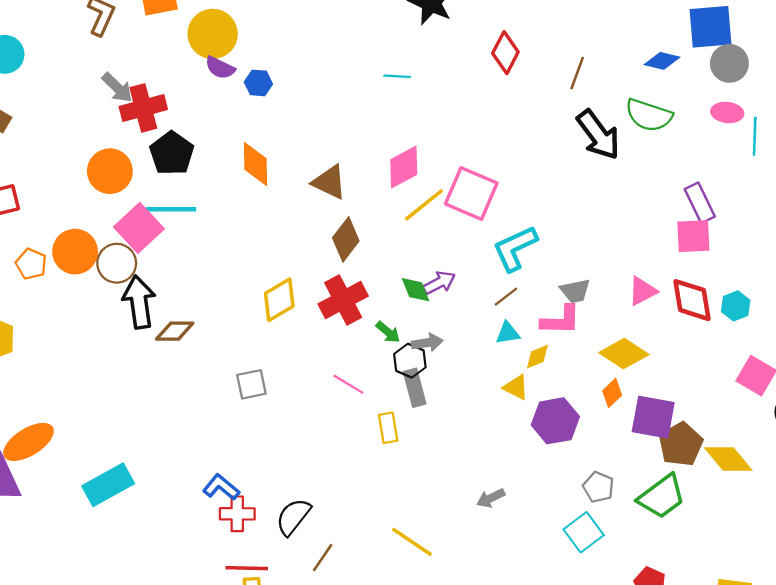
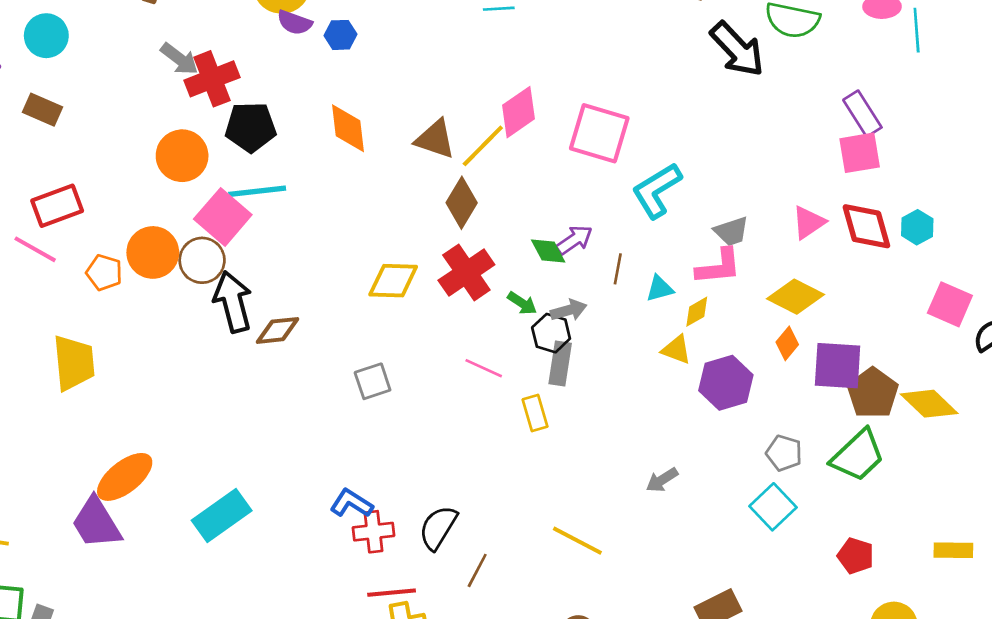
black pentagon: (172, 153) -> (251, 127), turned -30
yellow line: (424, 205) -> (483, 146), moved
brown line: (506, 297) -> (618, 269), moved, turned -35
yellow diamond: (279, 300) -> (393, 281), turned 39
gray rectangle: (415, 388) -> (560, 364), turned 30

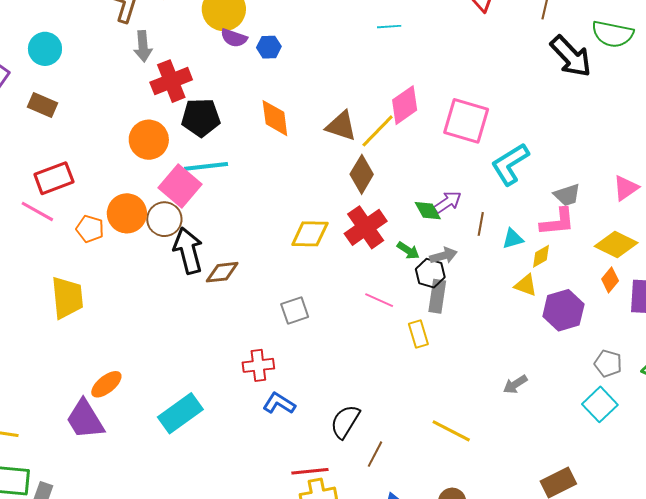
gray arrow: (179, 59) -> (143, 46), moved, turned 48
orange ellipse: (125, 477) -> (106, 384), size x0.7
red cross: (374, 532) -> (258, 365), moved

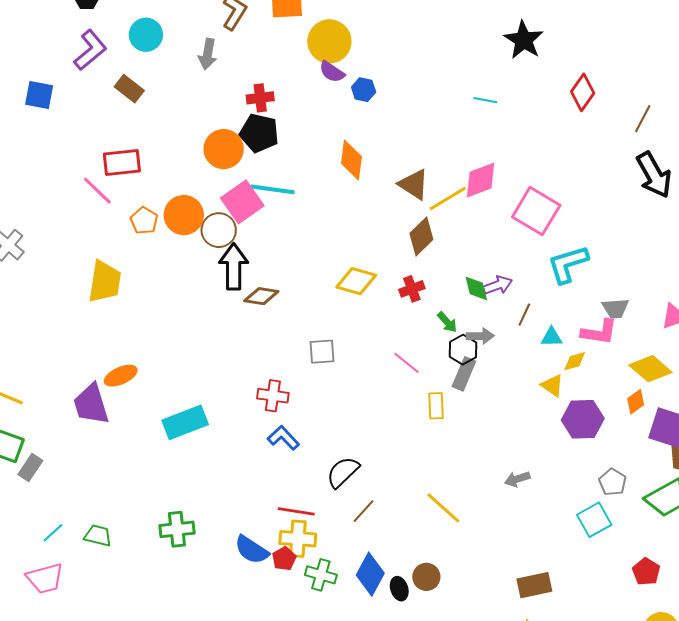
gray arrow: (143, 46) -> (208, 54), moved
red cross: (171, 81) -> (260, 98), size x0.7
black pentagon: (201, 118) -> (259, 133), moved
red cross: (366, 227) -> (412, 289), size x0.6

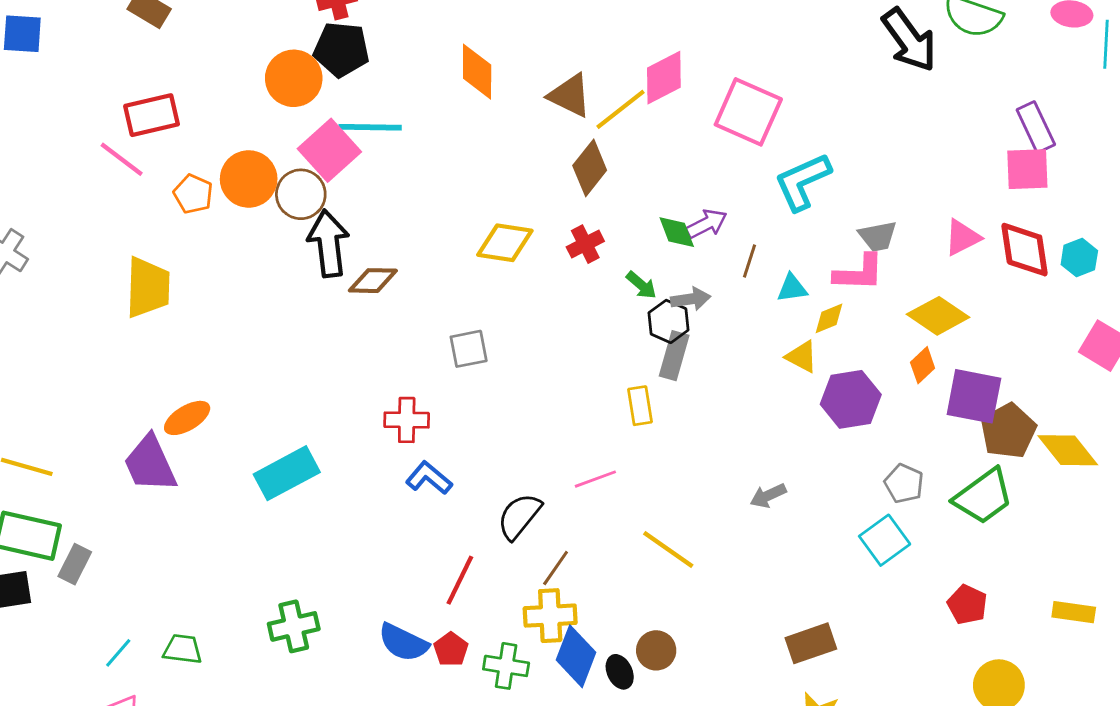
pink line: (406, 363) -> (595, 479), moved, turned -52
red line: (296, 511) -> (460, 580), turned -66
yellow cross: (298, 539) -> (550, 616), moved

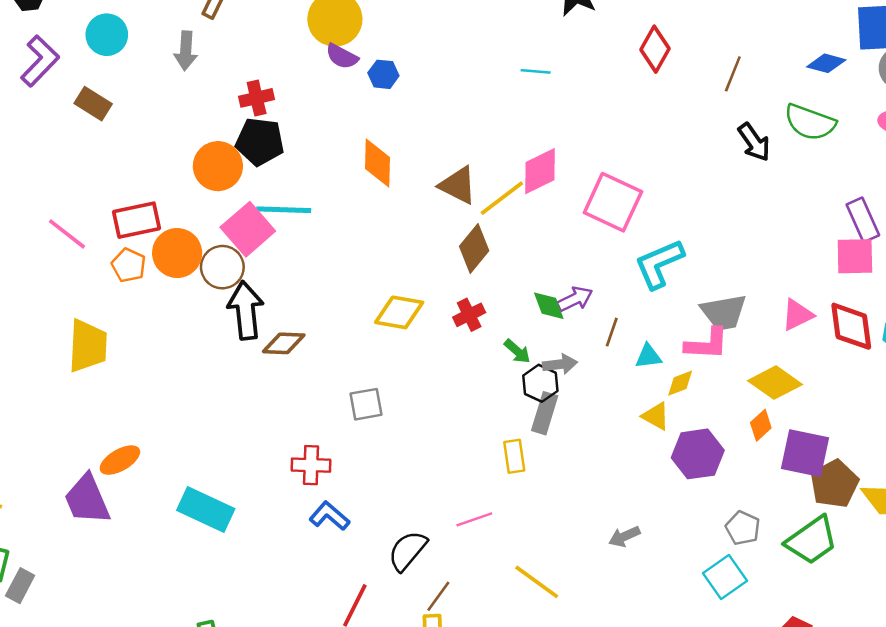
black arrow: (909, 40) -> (754, 142), size x0.7
red rectangle: (152, 115) -> (137, 220), moved
gray trapezoid: (878, 236) -> (724, 312), size x1.4
cyan rectangle: (287, 473) -> (206, 510), turned 52

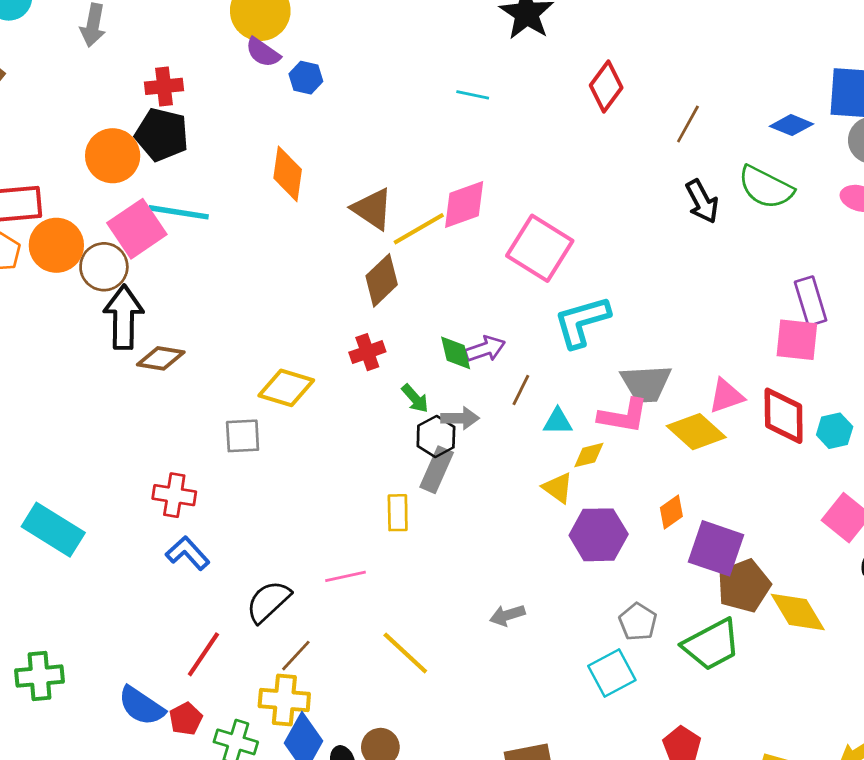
yellow diamond: (399, 312) -> (286, 388), moved
yellow diamond: (775, 383) -> (696, 432), moved

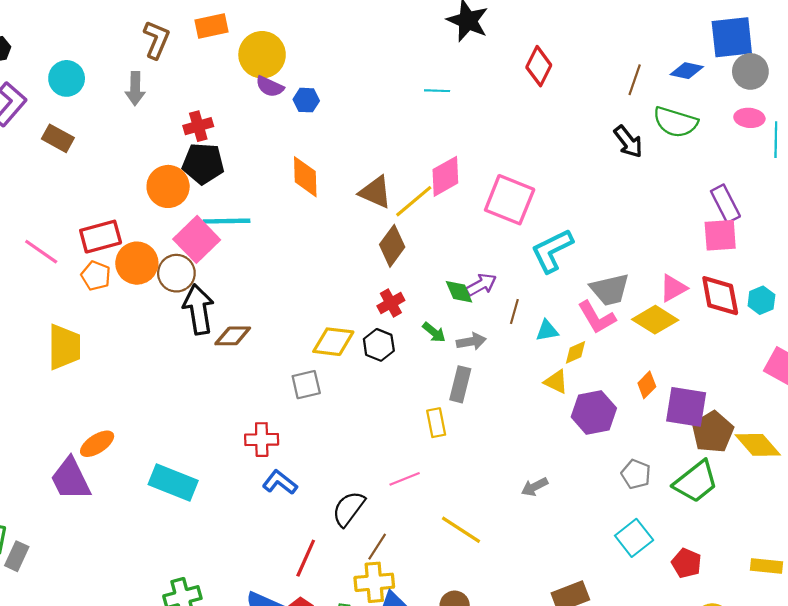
brown line: (688, 124) -> (635, 80), moved
pink L-shape: (623, 416) -> (597, 317), turned 60
black hexagon: (436, 436) -> (379, 345), moved
cyan square: (612, 673) -> (634, 538), moved

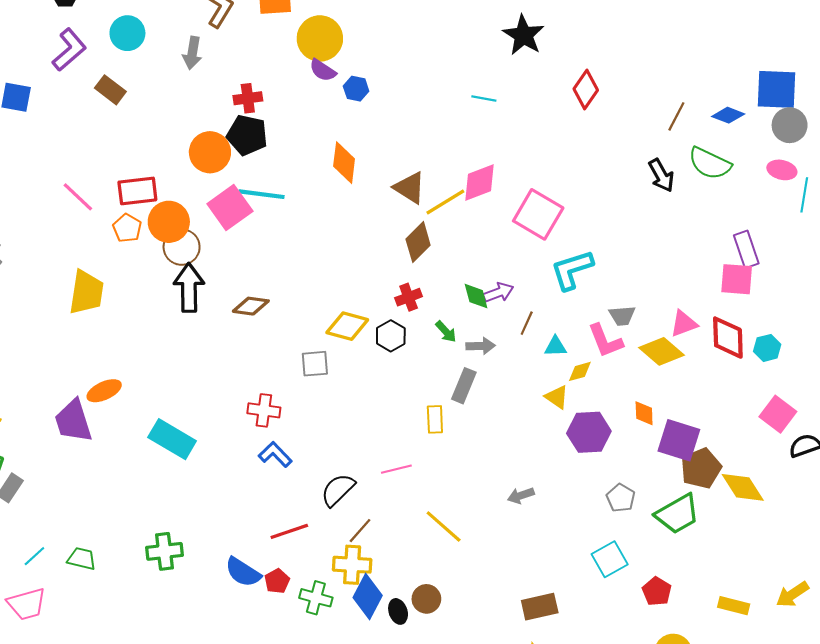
brown circle: (176, 273) -> (182, 247), moved
gray trapezoid: (610, 290) -> (622, 316), size x0.7
black arrow: (198, 309) -> (189, 288), moved
orange diamond: (647, 385) -> (644, 413), turned -55
red line: (306, 558) -> (289, 531), turned 39

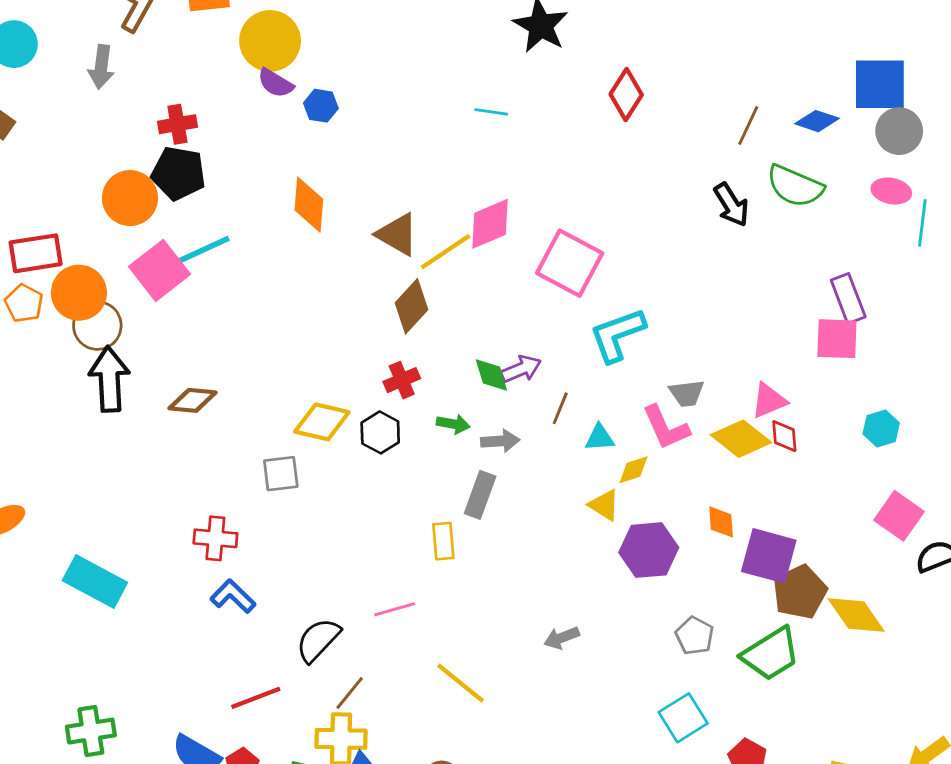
cyan line: (262, 194) -> (201, 251), turned -30
green arrow: (446, 332) -> (453, 424), turned -35
red diamond: (728, 338) -> (784, 436), moved, size x0.6

